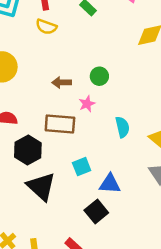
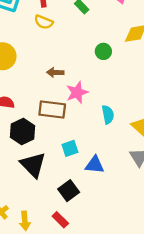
green circle: (99, 76) -> (103, 51), moved
pink star: (87, 104) -> (77, 92), size x1.5
black square: (96, 211) -> (69, 191), moved

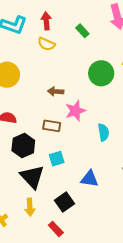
green circle: (103, 51) -> (101, 73), size x1.6
brown rectangle: (52, 110) -> (52, 126), size x0.7
cyan square: (70, 148) -> (57, 159), moved
yellow arrow: (25, 221) -> (30, 207), moved

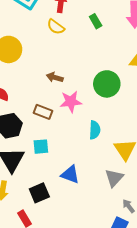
green circle: (101, 73) -> (107, 84), moved

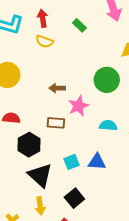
cyan semicircle: (95, 130) -> (108, 125), turned -72
cyan square: (41, 147) -> (72, 162), moved
blue triangle: (70, 175) -> (97, 162), moved

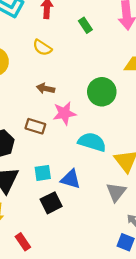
yellow semicircle: (44, 41) -> (42, 48), moved
cyan semicircle: (108, 125) -> (92, 142), size x1.4
black square: (74, 198) -> (51, 203), moved

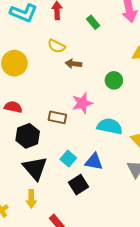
brown arrow: (46, 88) -> (73, 64), moved
green circle: (102, 92) -> (114, 80), size x0.7
cyan square: (43, 173) -> (68, 159), turned -35

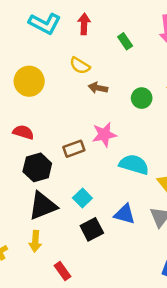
green circle: (114, 80) -> (142, 98), moved
brown rectangle: (57, 117) -> (74, 149), turned -36
blue triangle: (94, 162) -> (125, 214), moved
black triangle: (35, 168) -> (43, 206), turned 44

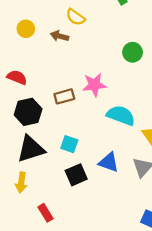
yellow circle: (29, 81) -> (26, 29), size x0.6
brown arrow: (98, 88) -> (60, 36), moved
cyan square: (82, 198) -> (69, 144), turned -30

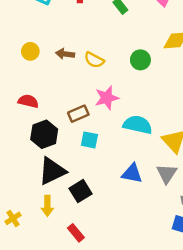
yellow semicircle: (75, 17) -> (94, 60), moved
cyan square: (69, 144) -> (89, 140), moved
black square: (76, 175) -> (80, 191), moved

